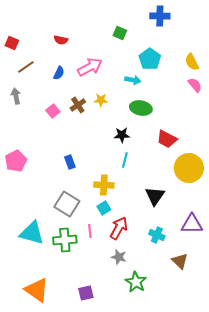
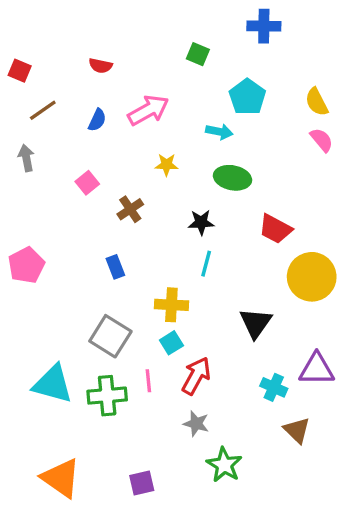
brown cross: (78, 105) -> (130, 209), moved
cyan cross: (157, 235) -> (274, 387), moved

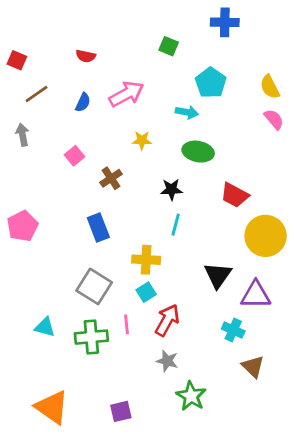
blue rectangle: (115, 267) -> (98, 227), size x1.4
purple triangle: (317, 369) -> (256, 295), moved
cyan triangle: (53, 384) -> (45, 327), size x0.6

